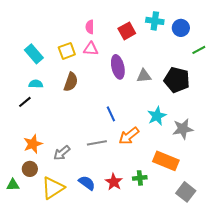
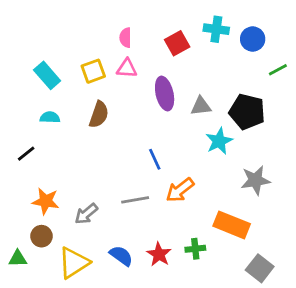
black line: (25, 102) -> (26, 154), moved
cyan star: (157, 116) -> (219, 141), moved
orange star: (33, 144) -> (46, 201), turned 30

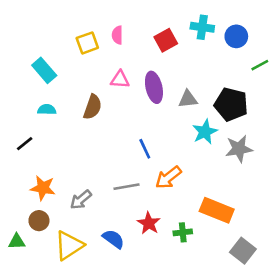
pink triangle: (127, 68) -> (120, 80), moved
yellow square: (93, 71) -> (87, 43), moved
gray star: (255, 180) -> (239, 149), moved
red star: (159, 254) -> (149, 223), moved

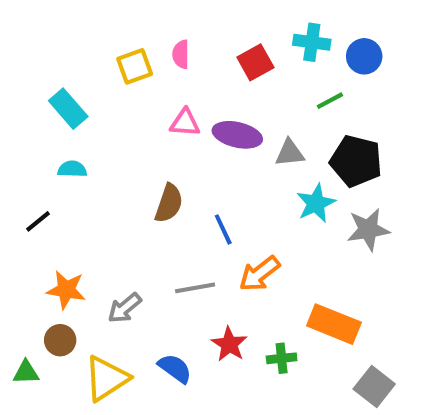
green line: (260, 65) -> (330, 101), moved
purple ellipse: (154, 87) -> (237, 135), turned -64
brown semicircle: (93, 107) -> (169, 203), moved

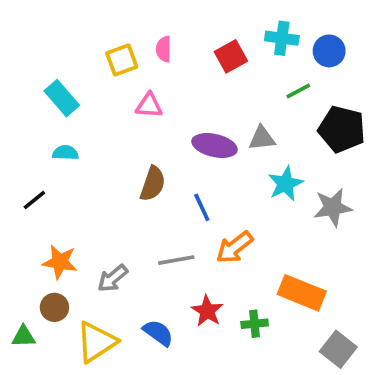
pink triangle: (185, 123) -> (149, 105), moved
purple ellipse: (237, 135) -> (215, 146), moved
black pentagon: (356, 161) -> (342, 129), moved

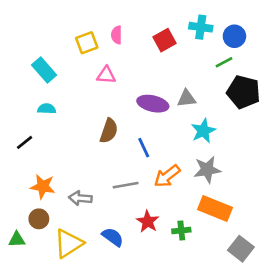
green line: (298, 91) -> (224, 62), moved
gray star: (333, 207) -> (207, 170), moved
gray arrow: (113, 278) -> (80, 198), turned 45

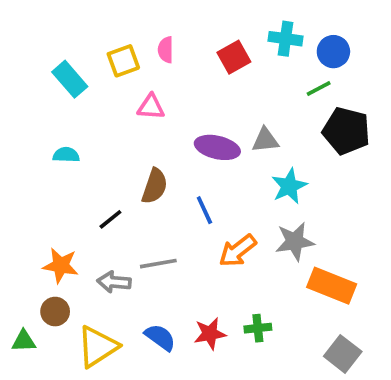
cyan rectangle: (44, 70) -> (70, 79), moved
black line: (25, 142) -> (110, 219), moved
gray line: (126, 185) -> (158, 264), moved
orange rectangle: (215, 208) -> (332, 286), moved
red star: (148, 221) -> (210, 334), moved, turned 30

